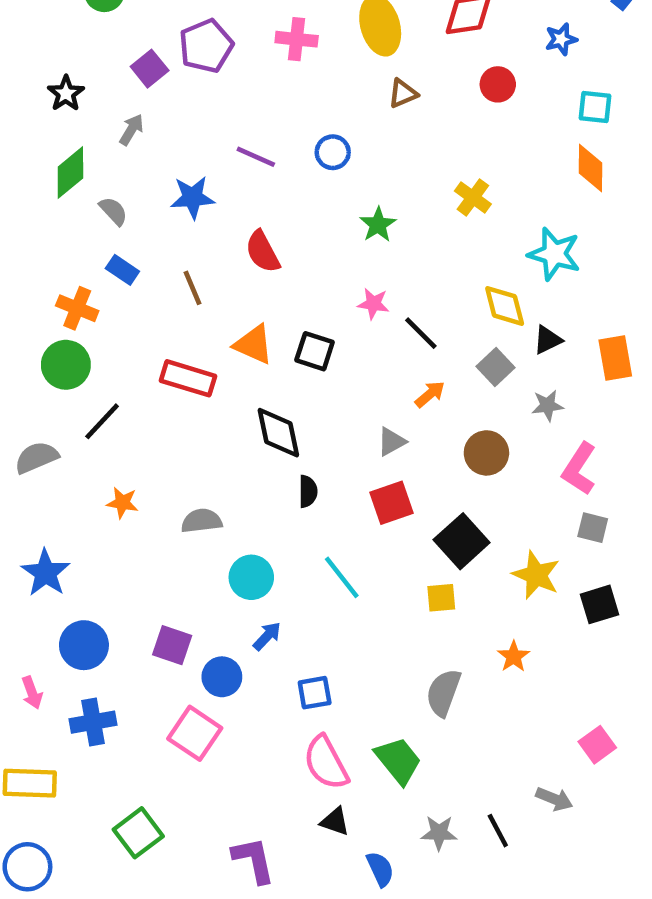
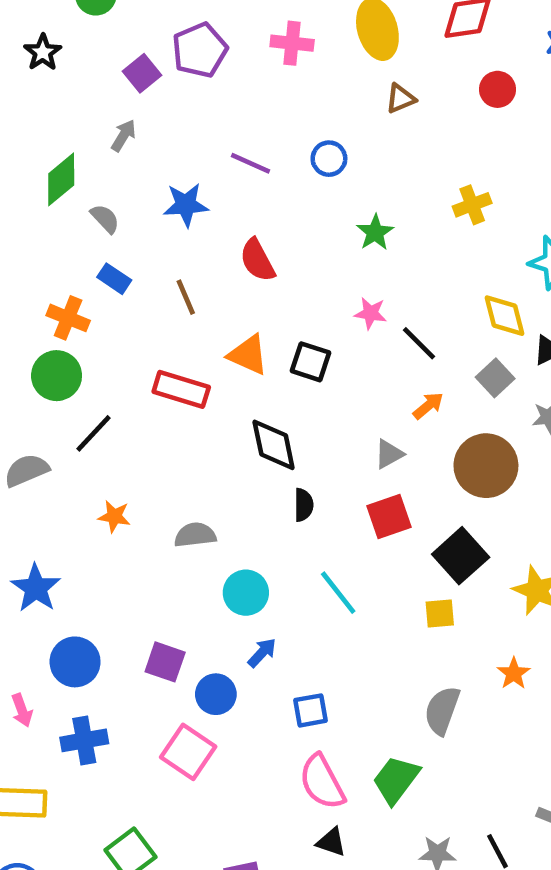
black star: (66, 93) -> (43, 52), moved
yellow cross: (473, 197) -> (472, 205), turned 33
brown circle: (486, 453) -> (486, 466), size x1.4
green trapezoid: (398, 760) -> (396, 780), turned -104

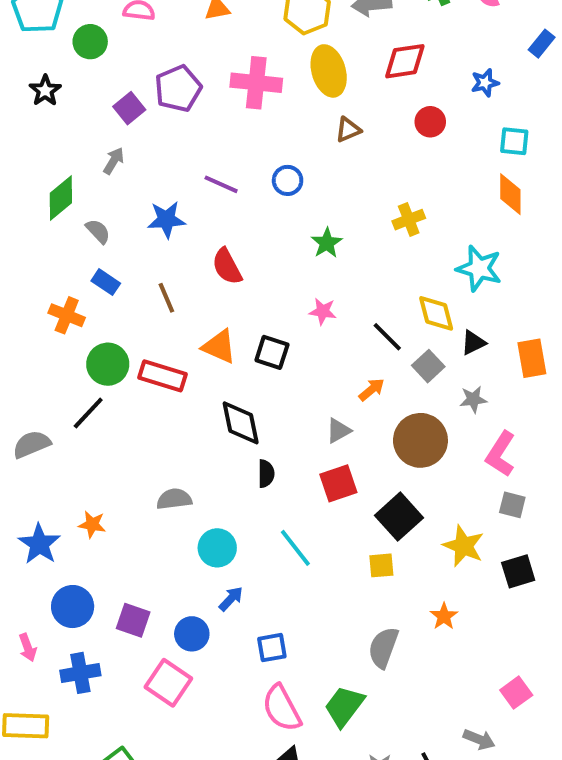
pink cross: (292, 43) -> (256, 83), size x1.4
black line: (419, 343) -> (387, 337), moved
green circle: (57, 376) -> (108, 364), moved
orange star: (114, 516) -> (92, 524), moved
purple square: (165, 662) -> (133, 620), moved

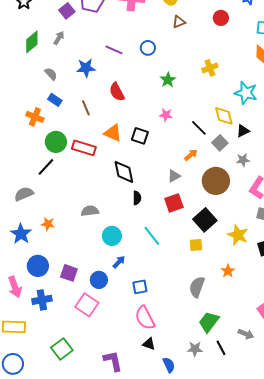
green diamond: (61, 198) -> (32, 42), moved
gray semicircle: (32, 444) -> (24, 194), moved
pink arrow: (28, 648) -> (15, 287), size x1.5
green trapezoid: (344, 706) -> (209, 322), moved

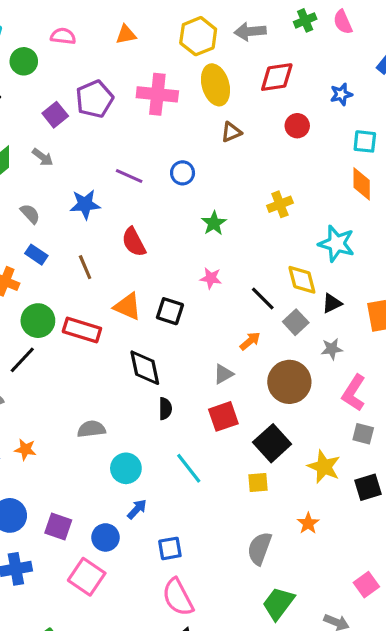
gray arrow: (59, 38) -> (43, 157), turned 96

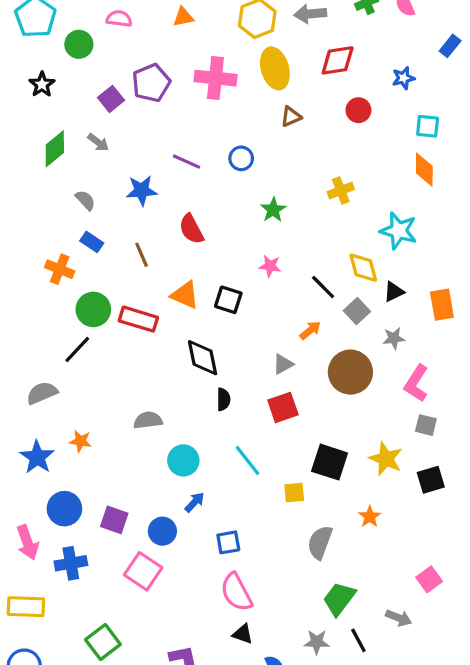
black square: (272, 443) -> (330, 462), moved, turned -30
yellow square: (258, 482) -> (294, 493), moved

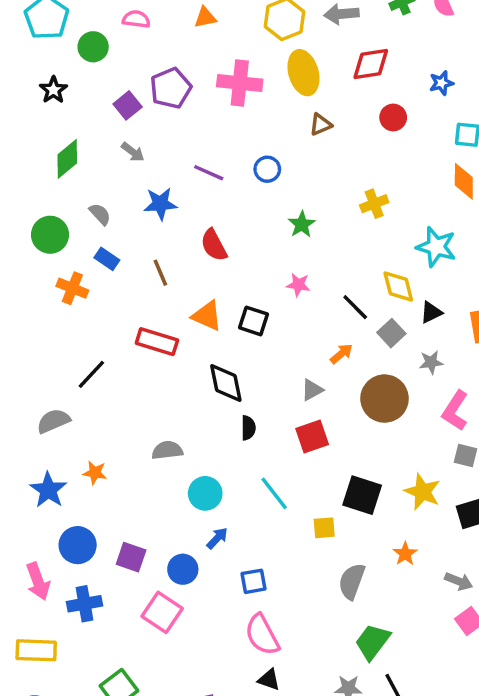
gray arrow: (98, 142) -> (133, 152), moved
green circle: (93, 309) -> (50, 235), moved
gray arrow: (399, 618) -> (459, 581), moved

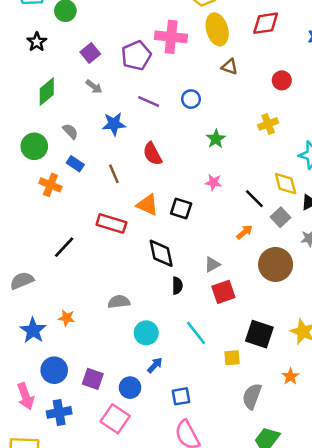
purple pentagon: (171, 88) -> (136, 56), moved
red circle: (393, 117) -> (282, 80), moved
brown triangle: (321, 124) -> (230, 67), turned 42
gray triangle: (312, 390) -> (212, 264), moved
gray semicircle: (53, 421) -> (22, 281), moved

